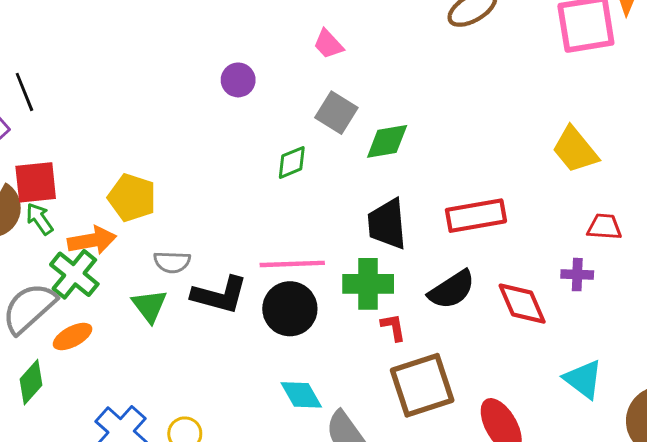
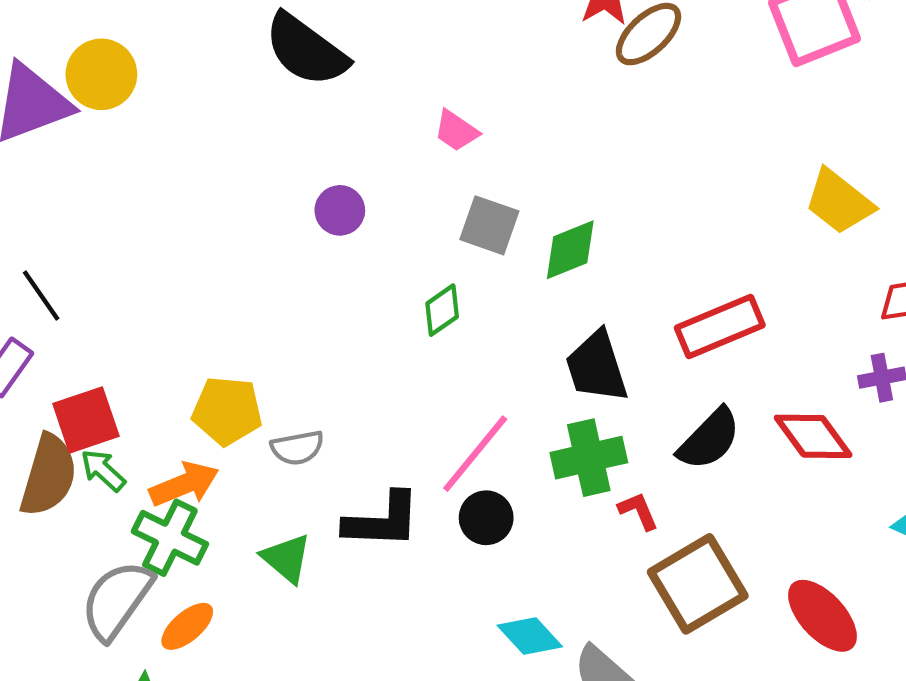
gray semicircle: (172, 262) -> (297, 448), moved
pink line: (292, 264) -> (475, 454), turned -36
black circle: (290, 309) -> (486, 518), size x0.7

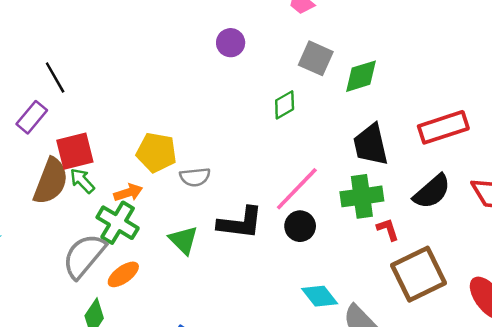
orange arrow: (184, 484) -> (128, 193), size x0.7

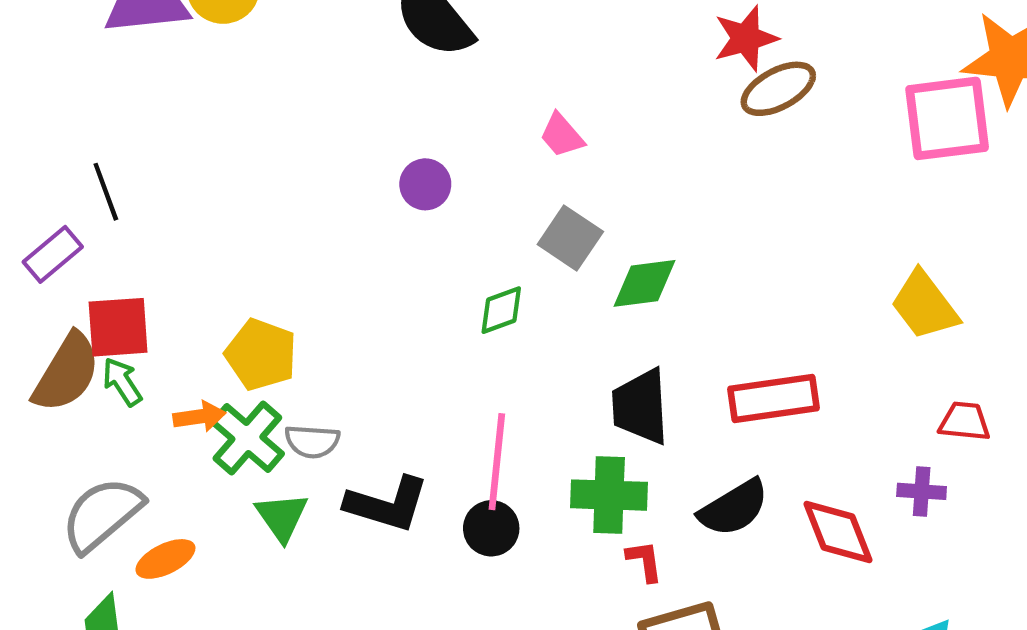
gray semicircle: (195, 177) -> (312, 441), moved
pink line: (297, 189) -> (497, 462), turned -48
green cross: (118, 223) -> (247, 438), moved

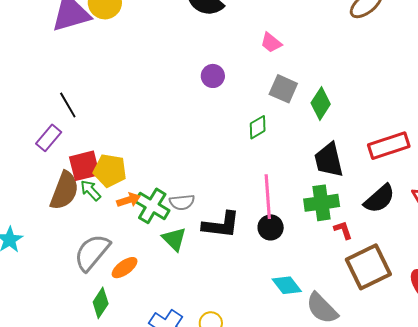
green diamond: (645, 283) -> (321, 104), turned -40
yellow pentagon: (261, 355) -> (110, 171), moved

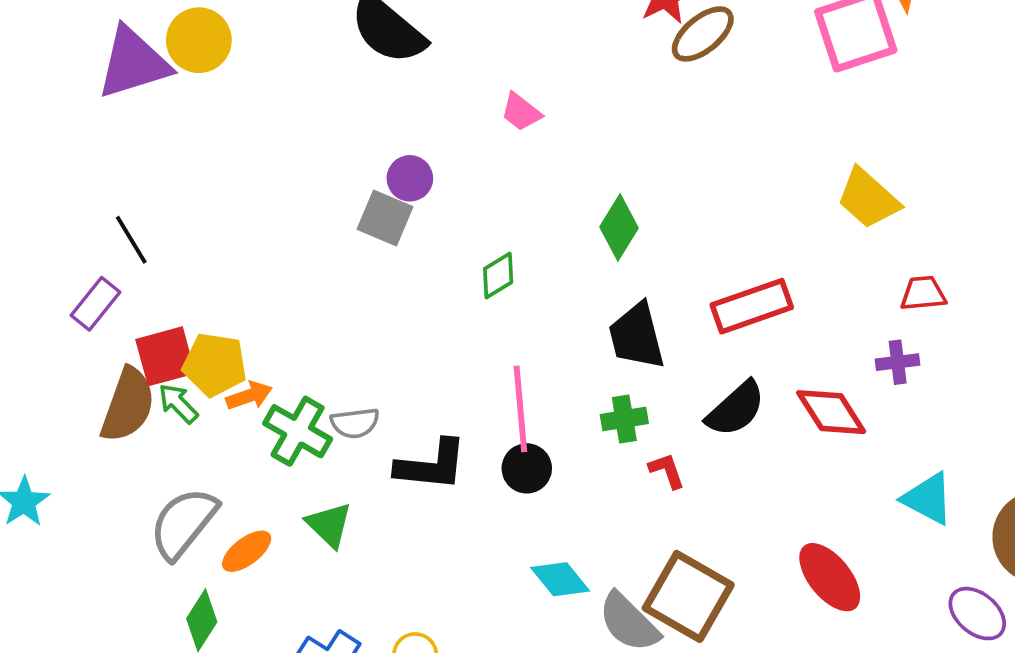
gray square: (283, 89) -> (385, 218), moved
orange arrow: (129, 200) -> (249, 396), moved
green cross: (322, 203) -> (624, 419), size x0.7
green triangle: (174, 239) -> (329, 525), moved
brown square: (368, 267) -> (688, 596), moved, turned -33

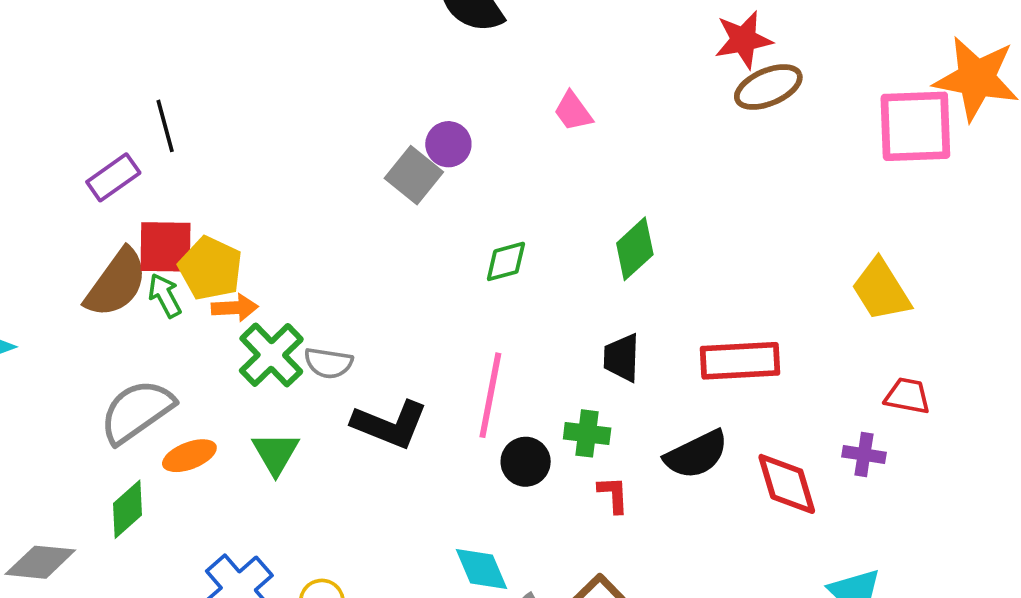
black trapezoid: (637, 336) -> (622, 358), size x0.7
black circle: (527, 468) -> (526, 462), moved

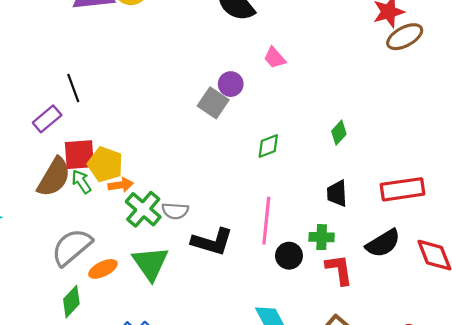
pink trapezoid: (573, 111) -> (275, 58), moved
green diamond: (635, 249) -> (339, 133), size x0.7
green triangle: (276, 453) -> (150, 263), size x1.4
red L-shape: (613, 495) -> (339, 270), size x1.5

